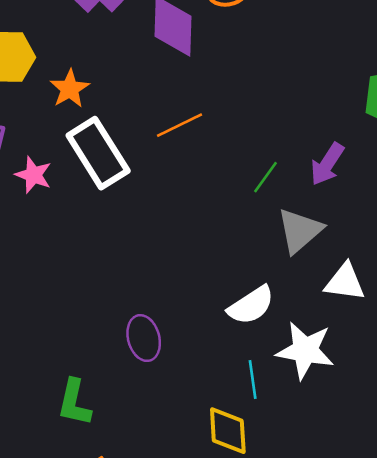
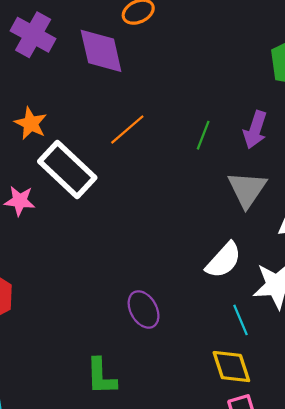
green line: (266, 177) -> (203, 135), moved

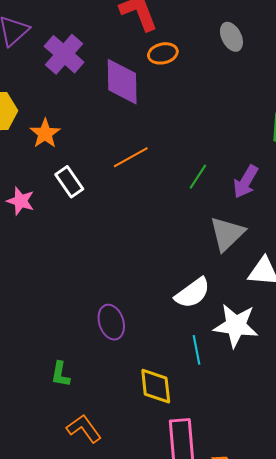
white rectangle: (67, 169) -> (69, 182), size x0.6
yellow diamond: (231, 367) -> (156, 386), moved
green L-shape: (101, 376) -> (60, 374), size x0.7

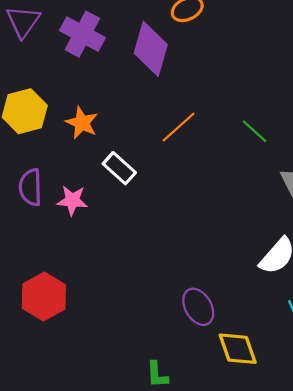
purple diamond: (122, 82) -> (151, 49), turned 30
green line: (198, 177) -> (255, 131), turned -68
yellow diamond: (156, 386) -> (238, 349), moved

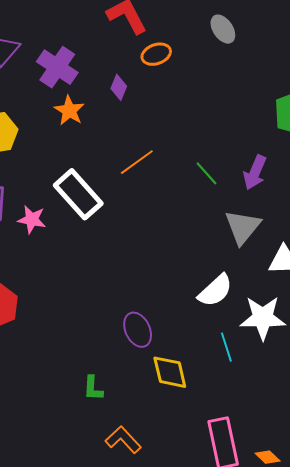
purple diamond: (151, 49) -> (119, 87), size x0.5
orange star: (82, 123) -> (69, 111), moved
white rectangle: (119, 168) -> (78, 194), size x1.6

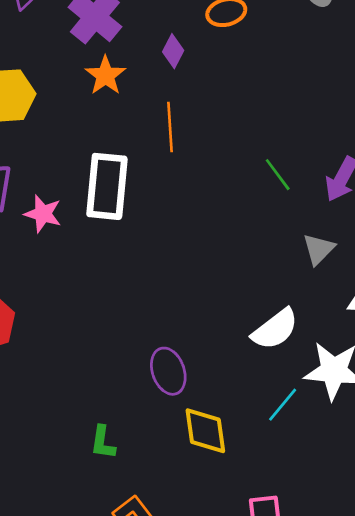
orange line: (137, 162) -> (170, 127), moved, turned -63
white rectangle: (78, 194) -> (107, 186), turned 42
gray triangle: (243, 227) -> (319, 249), size x0.7
cyan line: (226, 347) -> (283, 405), turned 52

